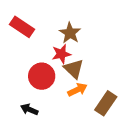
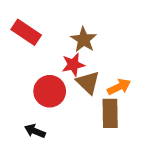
orange arrow: (77, 90) -> (119, 87), moved
brown rectangle: (106, 103) -> (110, 113), moved, turned -35

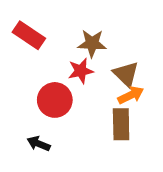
brown star: (84, 40) -> (92, 43), turned -30
brown triangle: (88, 82) -> (126, 74), moved

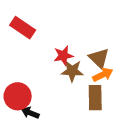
brown star: (92, 43) -> (72, 71), moved
red circle: (55, 100) -> (18, 96), moved

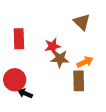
red rectangle: (23, 28) -> (19, 39), moved, turned 54
brown triangle: (99, 58) -> (82, 22), moved

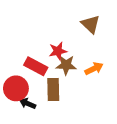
red rectangle: (19, 39) -> (36, 66), moved, turned -60
brown rectangle: (79, 81) -> (53, 90), moved

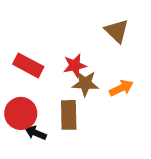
red rectangle: (36, 66) -> (28, 65), moved

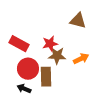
brown triangle: (117, 31) -> (78, 21), turned -30
red circle: (21, 113) -> (28, 69), moved

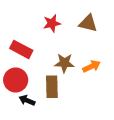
red star: (50, 44) -> (52, 23), moved
red circle: (28, 69) -> (16, 80), moved

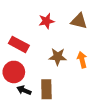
orange arrow: (92, 66) -> (82, 60), turned -77
brown rectangle: (52, 87) -> (46, 89), moved

